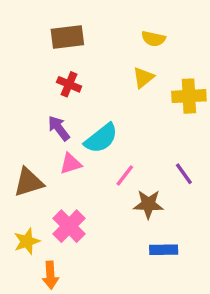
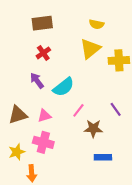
yellow triangle: (143, 78) -> (90, 49), size x1.5
red cross: (69, 84) -> (43, 53), turned 32
pink triangle: (71, 164) -> (44, 116), moved
pink cross: (69, 226) -> (43, 142), turned -30

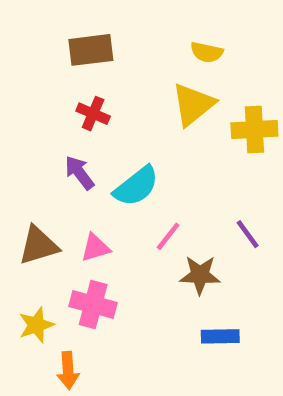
red cross: (43, 53) -> (93, 114), turned -32

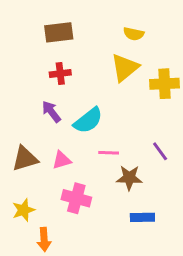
red cross: (93, 114) -> (60, 73), turned -30
pink line: (168, 236) -> (109, 153), turned 54
pink cross: (93, 305) -> (76, 198), moved

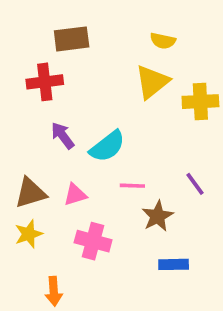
red cross: (60, 73) -> (45, 82), moved, size x1.4
brown star: (129, 178) -> (157, 216), turned -30
yellow star: (23, 210) -> (29, 234), moved

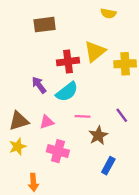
yellow semicircle: (163, 41) -> (108, 13), moved
red cross: (45, 82) -> (68, 62), moved
blue rectangle: (174, 264) -> (108, 166), turned -60

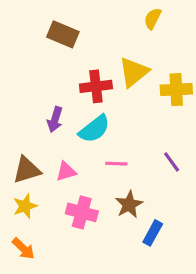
yellow semicircle: (108, 13) -> (153, 19), turned 104
brown rectangle: (45, 25) -> (63, 34), turned 30
purple arrow: (39, 85) -> (55, 119), turned -126
brown star: (98, 135) -> (129, 205), moved
orange arrow: (33, 182) -> (23, 249), moved, turned -42

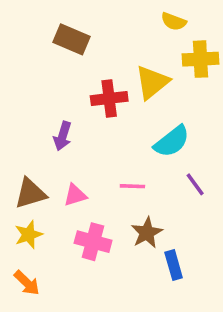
yellow semicircle: (153, 19) -> (174, 21), turned -95
yellow cross: (176, 90) -> (200, 59), moved
cyan semicircle: (94, 129) -> (172, 141), moved
blue rectangle: (153, 233) -> (174, 265), turned -45

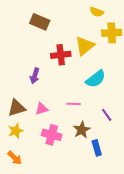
purple line: (195, 184) -> (107, 115), moved

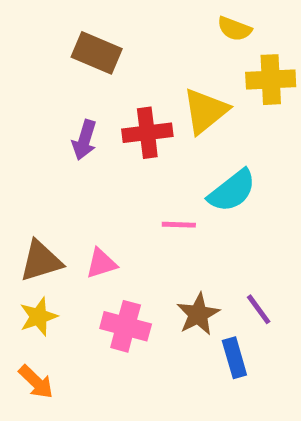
purple arrow: (35, 76) -> (84, 140), moved
pink line: (74, 104) -> (179, 225), moved
purple line: (107, 115) -> (259, 309), moved

